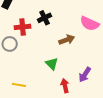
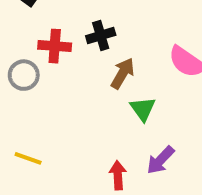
brown arrow: (67, 40) -> (123, 73), moved, turned -49
green triangle: (52, 64) -> (143, 109), moved

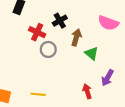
red cross: (55, 46) -> (37, 32), turned 35
gray circle: (24, 75) -> (48, 49), moved

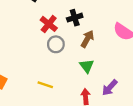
green triangle: (92, 53) -> (87, 66), moved
yellow line: (38, 94) -> (45, 85), moved

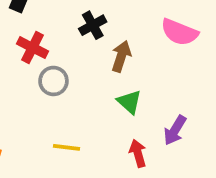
red cross: (49, 24) -> (33, 48), moved
gray circle: (56, 44) -> (53, 81), moved

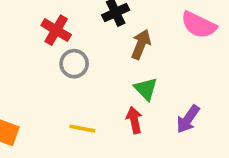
red arrow: (138, 153) -> (134, 120), moved

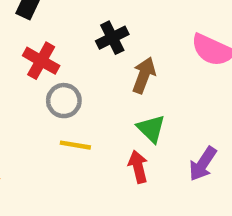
yellow line: (82, 129) -> (75, 145), moved

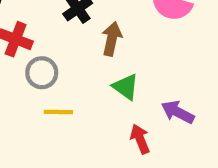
purple arrow: (203, 164) -> (178, 112), turned 92
red arrow: (138, 167) -> (140, 139), moved

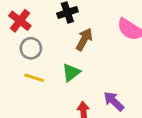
green triangle: (126, 87) -> (71, 72), moved, turned 30

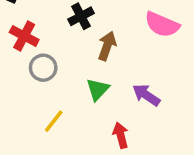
yellow line: (34, 78) -> (54, 121), moved, turned -60
purple arrow: (114, 101) -> (146, 95), moved

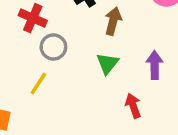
purple arrow: (146, 95) -> (155, 65), turned 60
yellow line: (54, 121) -> (38, 83), moved

